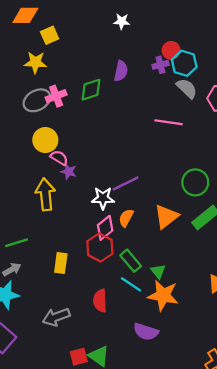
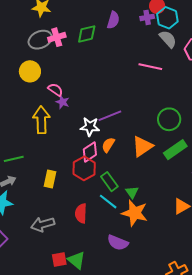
yellow circle: (45, 140) -> (30, 71), moved

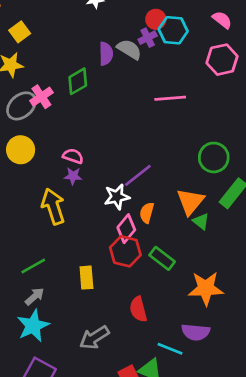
gray semicircle: (168, 39) -> (129, 49), moved
pink semicircle: (55, 90) -> (73, 156), moved
green triangle: (132, 192) -> (201, 221), moved
cyan line: (108, 202) -> (170, 349), moved

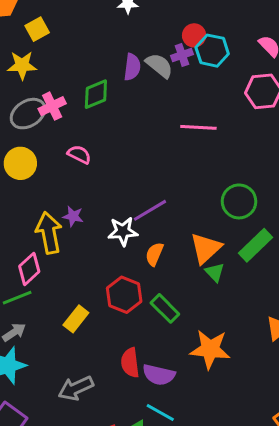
pink semicircle: (73, 156) -> (79, 154), moved
purple star: (73, 176) -> (73, 216), moved
pink diamond: (126, 229) -> (29, 269), moved
yellow rectangle: (86, 278) -> (76, 319), turned 35
purple semicircle: (196, 332) -> (159, 375), moved

